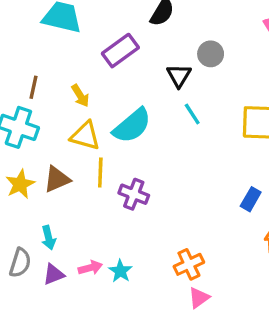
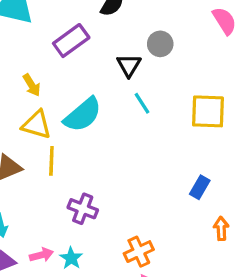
purple cross: (134, 194) -> (83, 209), moved

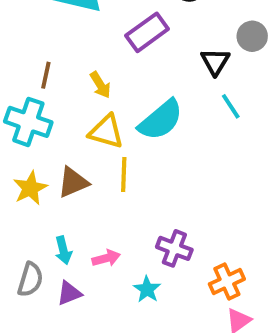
purple cross: (83, 209) -> (174, 248), moved
pink arrow: (42, 255) -> (106, 258), moved

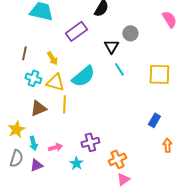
cyan cross: (28, 122) -> (33, 78), moved, size x0.7
yellow star: (30, 188) -> (16, 129), moved
purple cross: (174, 248) -> (90, 142), turned -36

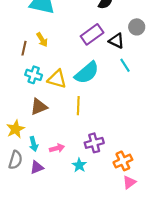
purple rectangle: (76, 31) -> (92, 34), moved
black triangle: (111, 46) -> (117, 41), turned -35
yellow arrow: (52, 58) -> (42, 40), moved
yellow line: (64, 104) -> (78, 106), moved

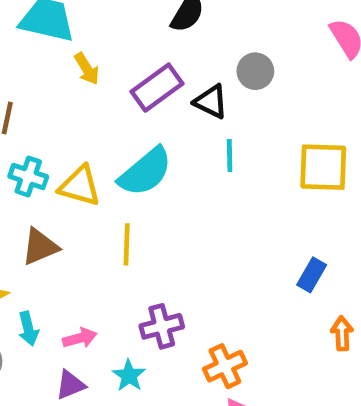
yellow arrow: (42, 40) -> (87, 69), moved
cyan line: (125, 65) -> (230, 155), turned 32
purple triangle: (37, 167) -> (70, 385), moved

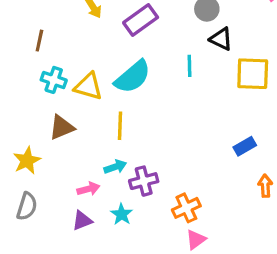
black triangle: (211, 102) -> (221, 39), moved
blue rectangle: (312, 275) -> (245, 146), turned 30
cyan arrow: (28, 329) -> (115, 167), moved, turned -95

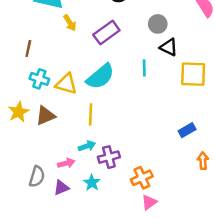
yellow star: (27, 161) -> (19, 112), moved
gray semicircle: (27, 206) -> (37, 177), moved

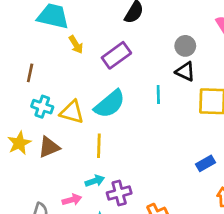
gray circle: (158, 24) -> (185, 46), moved

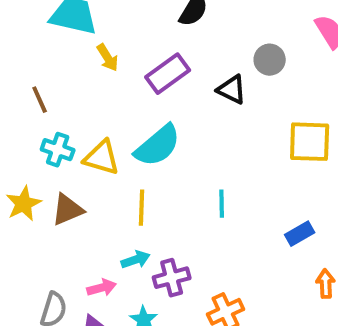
black triangle: (185, 72) -> (232, 90), moved
brown line: (30, 73) -> (40, 100), turned -36
cyan line: (158, 94) -> (222, 204), moved

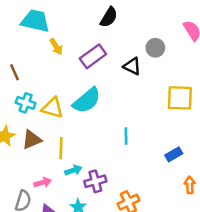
yellow line: (142, 208) -> (61, 148), moved
pink arrow: (102, 288) -> (43, 183), moved

